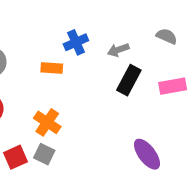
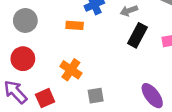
gray square: (44, 154) -> (96, 96), moved, turned -35

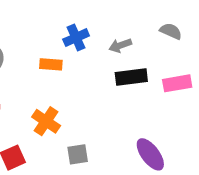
black rectangle: (137, 35) -> (131, 77), turned 55

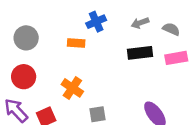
gray semicircle: (171, 31) -> (171, 29), moved
gray arrow: (120, 45) -> (140, 23), moved

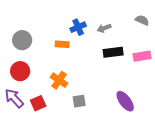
gray arrow: (140, 23) -> (104, 28), moved
gray semicircle: (171, 29) -> (142, 20), moved

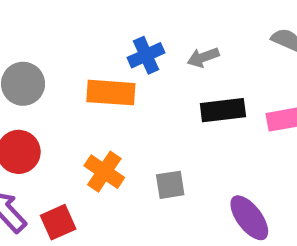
orange rectangle: (62, 44) -> (111, 93), size x1.5
gray square: (79, 101) -> (170, 185), moved

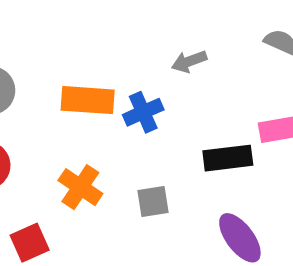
blue cross: (146, 55) -> (143, 112), moved
black rectangle: (223, 110) -> (228, 158), moved

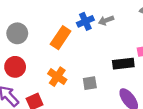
orange rectangle: (88, 100) -> (61, 38), turned -60
blue cross: (143, 112) -> (85, 21), moved

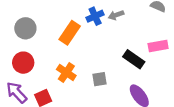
black rectangle: (123, 64) -> (134, 59), turned 42

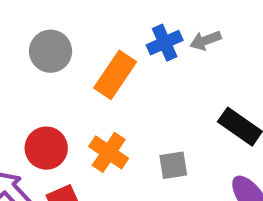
gray circle: (25, 28) -> (51, 51), moved
red circle: (23, 63) -> (46, 148), moved

